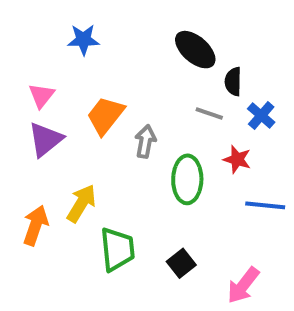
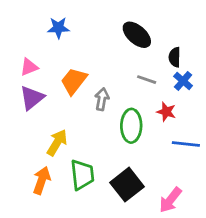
black semicircle: (233, 82) -> (175, 57), moved
pink triangle: (41, 96) -> (29, 67), turned 30
orange arrow: (35, 225) -> (42, 180), moved
black square: (181, 263) -> (127, 185), size x1.6

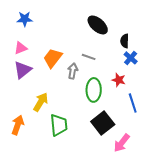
blue star: (58, 28) -> (25, 19), moved
gray line: (147, 80) -> (89, 57), moved
blue line: (186, 144) -> (133, 103), turned 66
orange arrow: (42, 180) -> (18, 125), moved
black square: (127, 185) -> (103, 123), moved

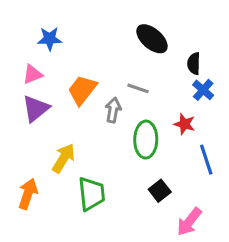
blue star: (25, 19) -> (50, 39), moved
black square: (103, 123) -> (160, 191), size x0.6

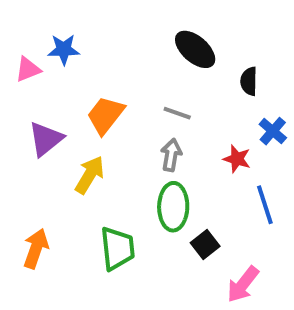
pink triangle: (33, 74) -> (28, 69), moved
blue cross: (203, 90) -> (273, 131), moved
gray arrow: (113, 110) -> (171, 155), moved
green ellipse: (146, 140) -> (173, 207), moved
yellow arrow: (64, 158) -> (90, 175), moved

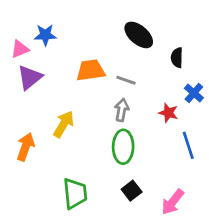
orange trapezoid: (106, 115) -> (91, 70), moved, turned 44
purple triangle: (46, 139) -> (30, 77), moved
black square: (205, 245) -> (132, 191), moved
orange arrow: (36, 249) -> (25, 147), moved
green trapezoid: (117, 249) -> (75, 193), moved

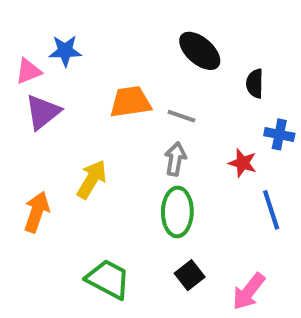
blue cross: (194, 93) -> (279, 134), turned -30
green trapezoid: (75, 193) -> (108, 279), turned -56

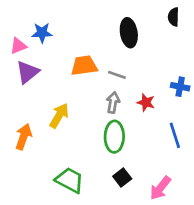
black ellipse: (200, 51) -> (129, 33), turned 40
black semicircle: (255, 83) -> (174, 17), moved
red star: (243, 163) -> (146, 102), moved

